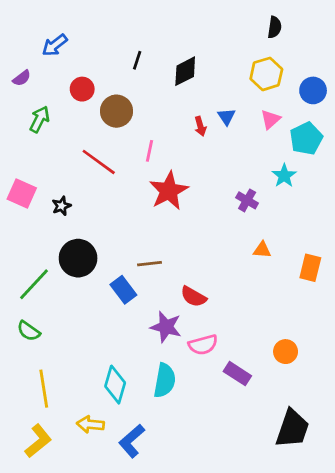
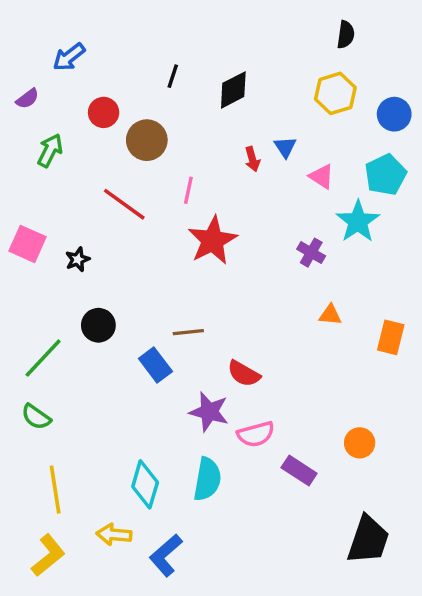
pink triangle: (270, 119) -> (322, 176), moved, turned -45
cyan star: (284, 176) -> (358, 221), size x1.4
black circle: (78, 258) -> (98, 325), size x0.7

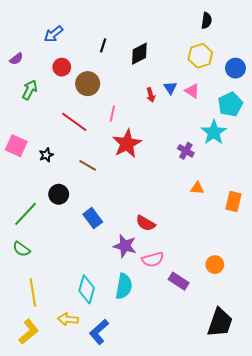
blue arrow: (69, 57) -> (54, 34), moved
pink triangle: (322, 176) -> (192, 91), moved
brown line: (188, 332) -> (88, 165), moved, turned 36

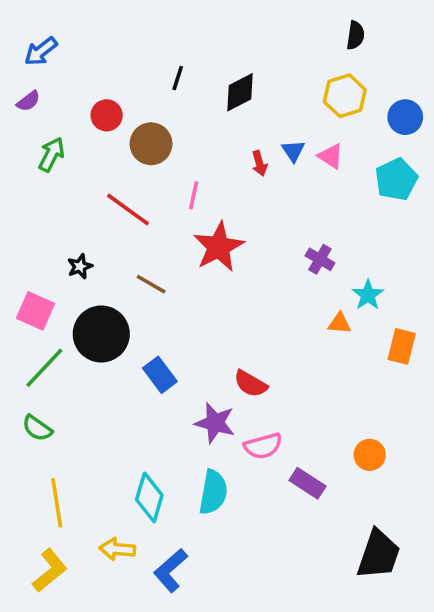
blue arrow: (54, 34) -> (41, 51), moved
cyan star: (214, 132) -> (368, 295), moved, size x0.7
pink square: (16, 146) -> (35, 311), moved
black circle: (59, 194) -> (101, 334), size x1.6

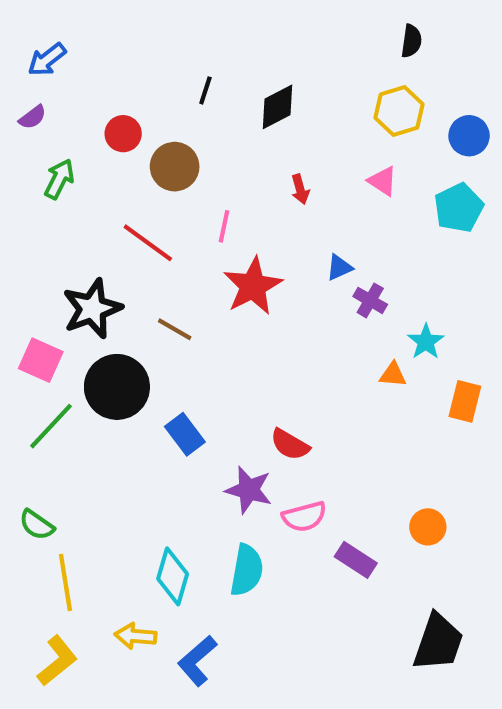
blue triangle: (293, 151) -> (339, 267), moved, turned 40
black star: (80, 266) -> (92, 309), size x2.0
green semicircle: (37, 428) -> (37, 525), moved

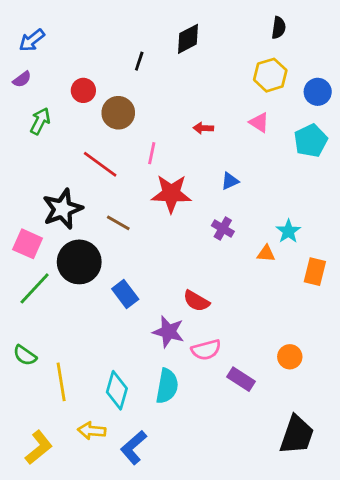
black diamond: (278, 107) -> (188, 39), moved
red arrow: (300, 189) -> (203, 128), turned 108
red star: (253, 286) -> (171, 194), turned 30
purple cross: (370, 300) -> (223, 228), moved
yellow line: (65, 583) -> (61, 382), moved

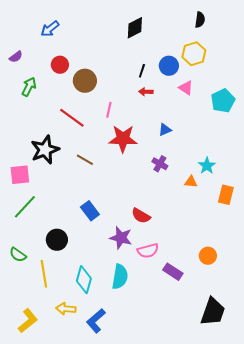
blue arrow: (32, 40) -> (50, 29), moved
black line: (139, 61) -> (142, 71), moved
blue circle: (318, 92) -> (169, 66), moved
pink square: (28, 244) -> (20, 175), turned -30
black circle: (79, 262) -> (57, 240), moved, size x0.7

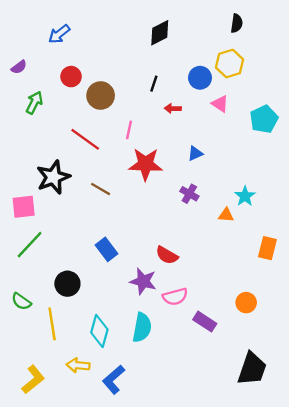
black line: (142, 71) -> (154, 84), moved
orange rectangle: (226, 195) -> (267, 248), moved

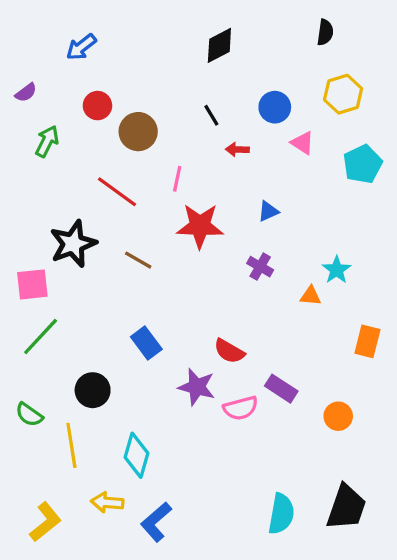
yellow hexagon: (230, 64) -> (343, 94), moved
black line: (154, 84) -> (211, 115), turned -49
purple rectangle: (205, 322) -> (281, 389), moved
cyan semicircle: (142, 327) -> (281, 514), moved

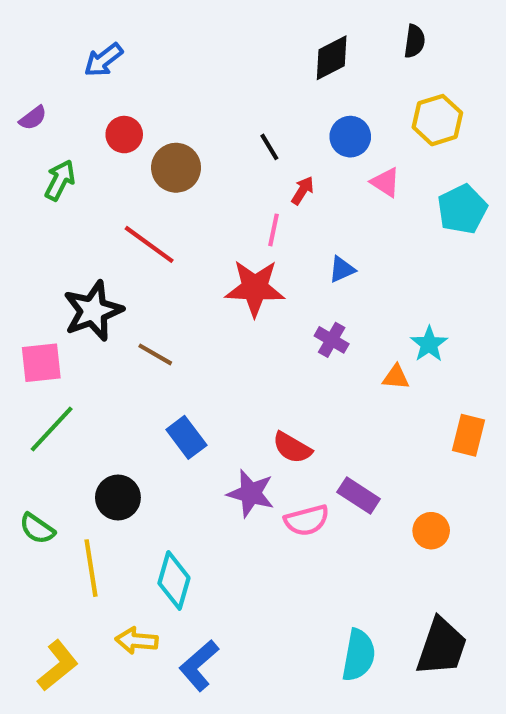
black diamond: (219, 45) -> (332, 58), moved
red arrow: (237, 149) -> (303, 191), turned 120
pink line: (177, 179) -> (274, 230), moved
brown line: (138, 260) -> (155, 354), moved

